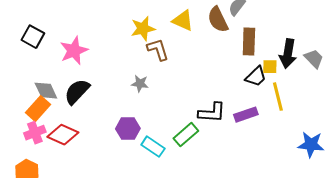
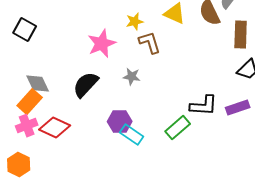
yellow star: (143, 29) -> (135, 22), size x0.7
pink star: (74, 51) -> (102, 44), moved
black semicircle: (77, 92) -> (86, 85), moved
cyan rectangle: (153, 147) -> (132, 135), moved

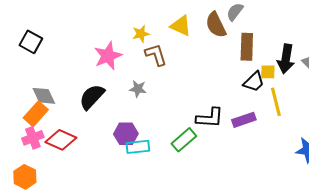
cyan rectangle: (132, 135) -> (138, 147), turned -40

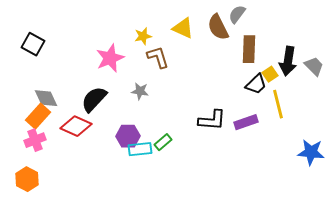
yellow square: (268, 72) -> (270, 74), turned -35
red diamond: (61, 140) -> (76, 126), moved
green rectangle: (184, 140) -> (163, 142), moved, size x0.7

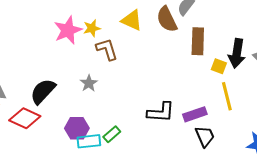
pink star: (110, 58) -> (68, 30), moved
yellow square: (270, 74) -> (219, 66), turned -35
black trapezoid: (256, 84) -> (205, 136), moved, turned -70
gray star: (140, 91) -> (89, 83), turned 30

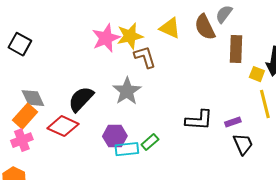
yellow star: (92, 28) -> (130, 36), size x1.5
gray star: (89, 83) -> (127, 91), size x1.6
purple rectangle: (195, 114) -> (233, 122), size x0.7

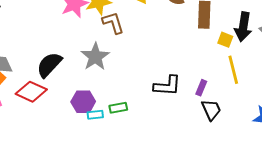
purple rectangle: (233, 122) -> (201, 88), turned -49
green rectangle: (150, 142) -> (118, 108), turned 30
cyan rectangle: (127, 149) -> (95, 115), size x0.7

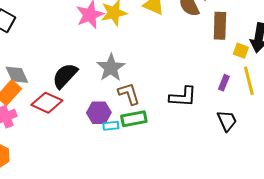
brown L-shape: (113, 23) -> (129, 94), moved
purple rectangle: (201, 88) -> (224, 83), moved
green rectangle: (118, 108) -> (134, 119), size x1.4

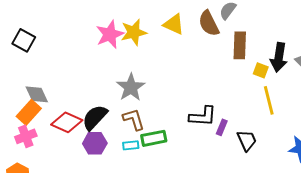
black semicircle: (65, 76) -> (95, 117), moved
purple rectangle: (224, 83) -> (222, 127), moved
brown L-shape: (129, 94) -> (134, 119), moved
purple hexagon: (99, 113) -> (95, 143), moved

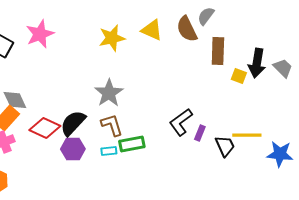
pink star: (110, 34) -> (40, 34), moved
yellow line: (269, 100) -> (247, 135), moved, turned -76
black L-shape: (203, 116) -> (181, 122), turned 140

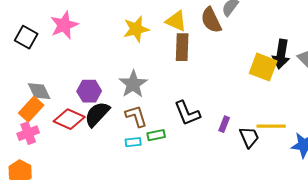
brown rectangle: (218, 51) -> (182, 47), moved
yellow square: (239, 76) -> (263, 67), size x1.8
black L-shape: (181, 122) -> (187, 113), moved, turned -76
green rectangle: (132, 144) -> (156, 135), size x0.7
purple hexagon: (73, 149) -> (89, 91), moved

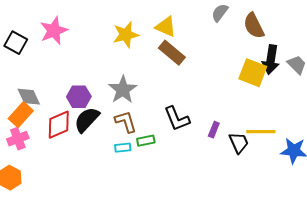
brown semicircle: (211, 20) -> (254, 26), moved
brown rectangle: (182, 47) -> (172, 53), turned -52
red diamond: (69, 119) -> (59, 125), turned -48

